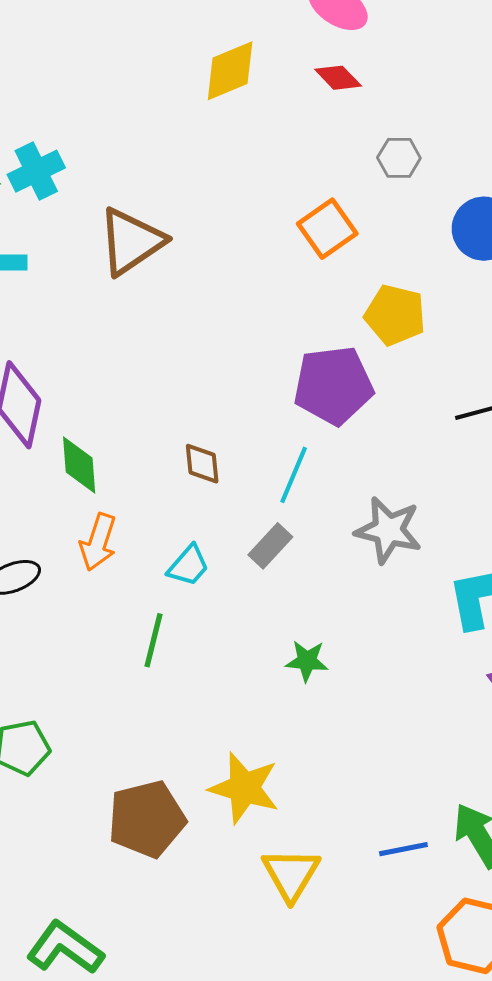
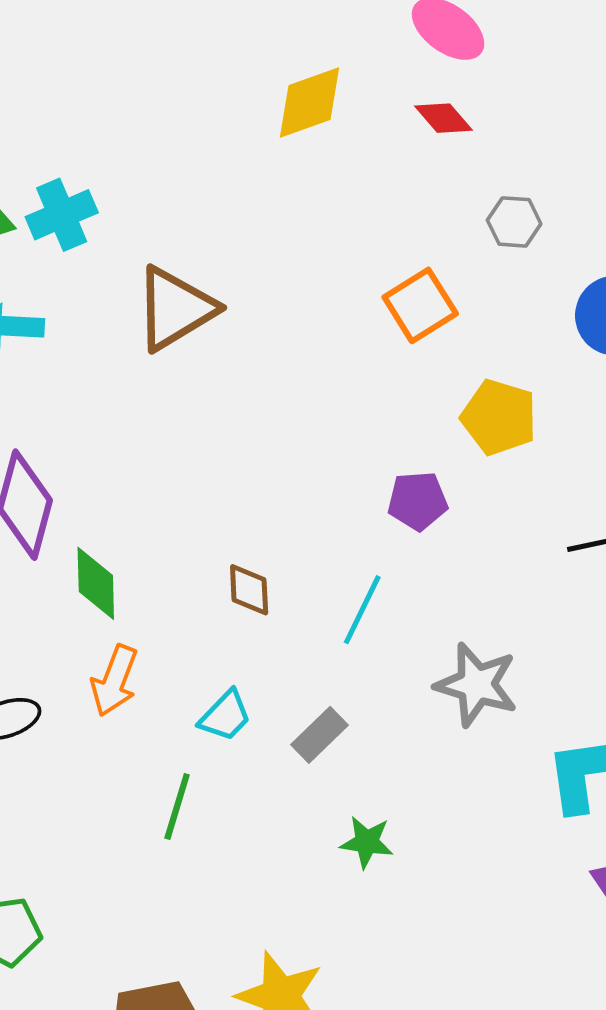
purple pentagon: (333, 385) -> (418, 501), size x0.6
gray rectangle: (270, 546) -> (320, 735), moved

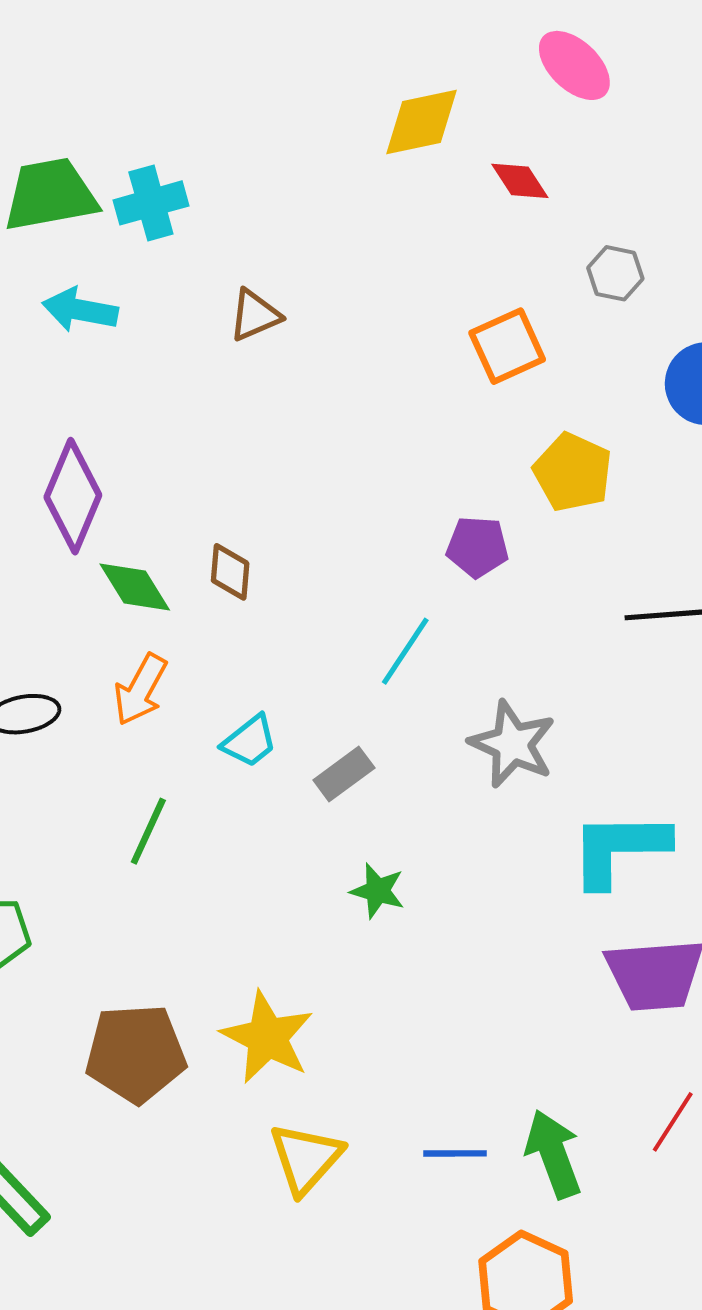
red diamond: (444, 118) -> (520, 181), moved
brown triangle: (175, 309) -> (255, 315), size x0.6
green diamond: (96, 583) -> (135, 587), turned -38
brown diamond: (249, 590) -> (230, 572), moved
green line: (177, 806) -> (148, 831), moved

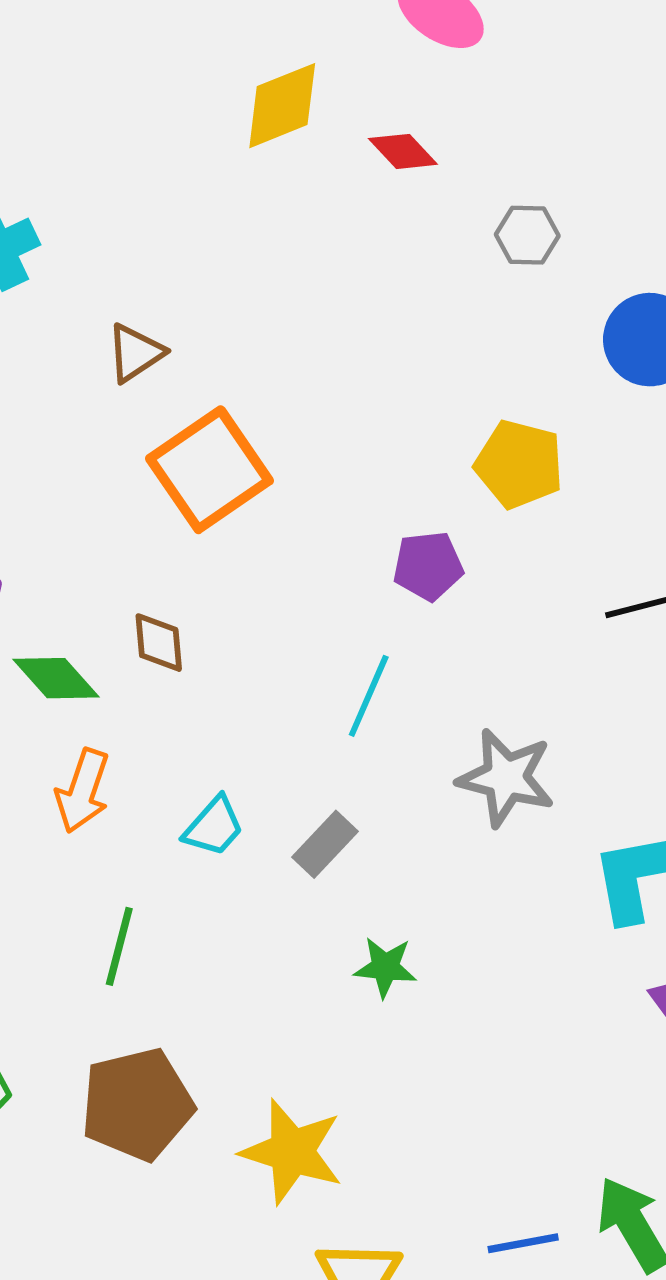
orange square: (507, 346) -> (209, 470), moved, size x1.4
brown pentagon: (136, 1053) -> (137, 1104), moved

